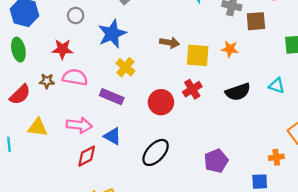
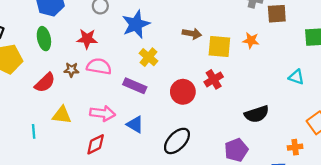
black semicircle: (238, 92) -> (257, 114), moved
red diamond: (87, 156) -> (96, 144), moved

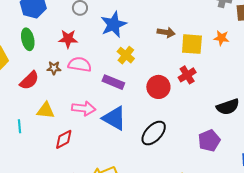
blue triangle: (135, 124) -> (114, 118), size x1.5
red diamond: (96, 144) -> (64, 139), moved

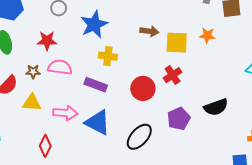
yellow cross: (126, 55) -> (108, 56), turned -30
yellow triangle: (46, 111) -> (32, 103), moved
red diamond: (64, 139) -> (45, 146), turned -35
purple pentagon: (209, 141) -> (179, 119), moved

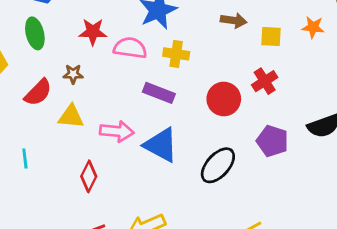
yellow square: (177, 43) -> (271, 37), size x0.7
pink semicircle: (60, 67) -> (130, 48), moved
purple pentagon: (179, 119) -> (272, 141), turned -30

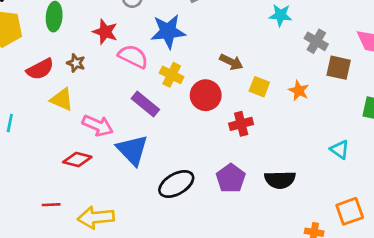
red circle: (224, 99) -> (206, 95), moved
red diamond: (89, 176) -> (77, 160), moved, turned 60

